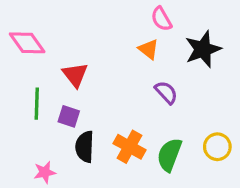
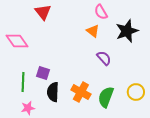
pink diamond: (27, 43) -> (17, 41), moved
red triangle: (75, 75) -> (43, 12), moved
green line: (37, 104) -> (23, 82), moved

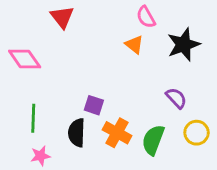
purple semicircle: (104, 58) -> (176, 98), moved
purple square: (43, 73) -> (94, 105), moved

